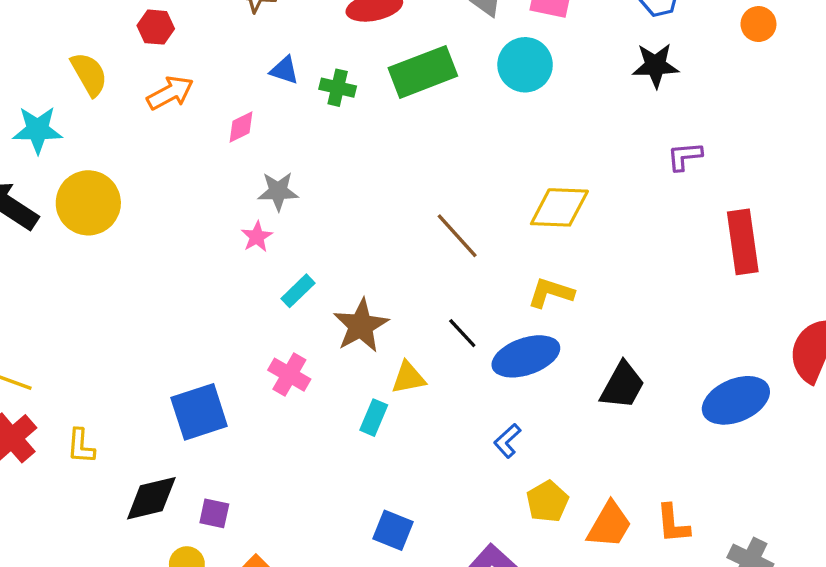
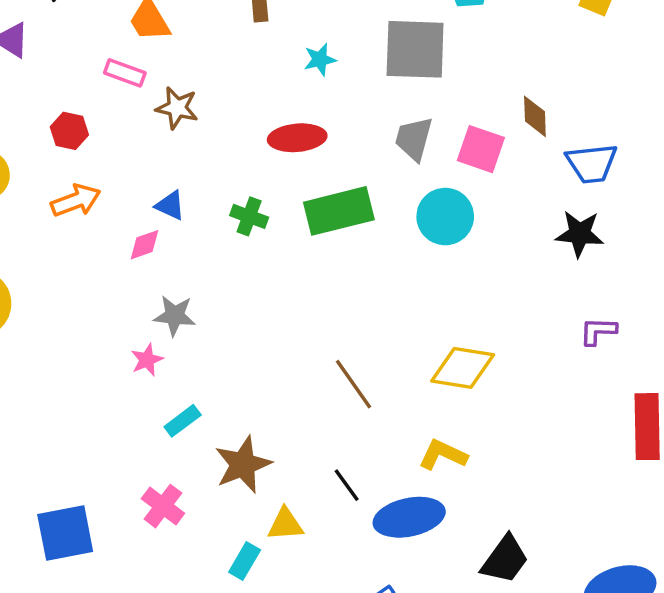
blue triangle: (284, 70) -> (170, 205), moved

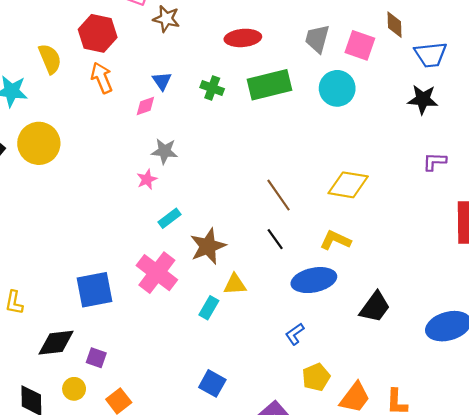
red hexagon: (69, 131) -> (98, 33), size x1.6
orange arrow: (76, 201) -> (102, 78), turned -92
blue triangle: (170, 205) -> (162, 81), turned 30
black line: (347, 485) -> (275, 239), moved
pink cross: (163, 506) -> (157, 273), size x1.5

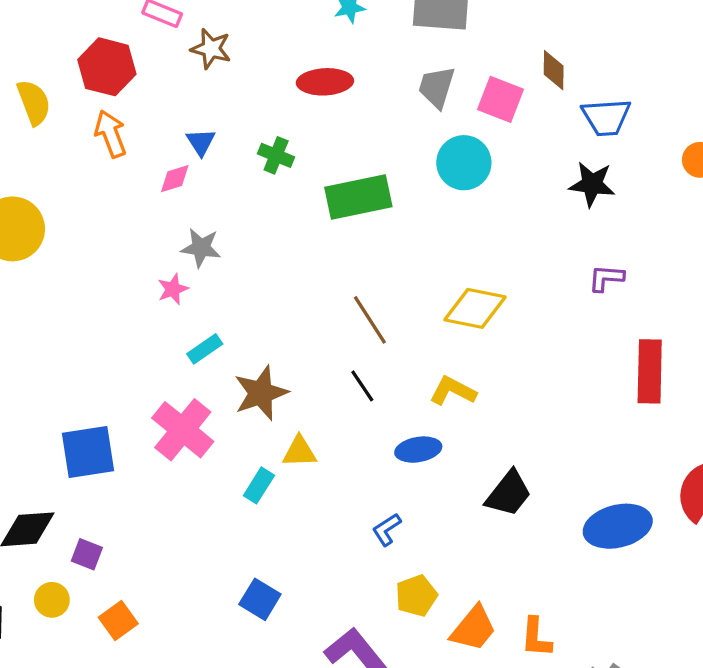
green rectangle: (269, 85) -> (358, 197), moved
blue ellipse: (314, 280) -> (418, 450), size x0.7

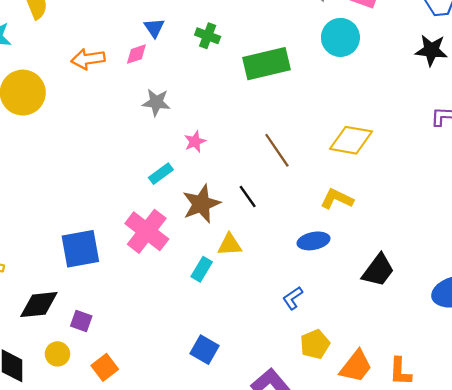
orange arrow: (111, 134) -> (88, 59), moved, turned -76
pink star: (173, 289) -> (195, 142), moved
black line: (362, 386) -> (248, 197), moved

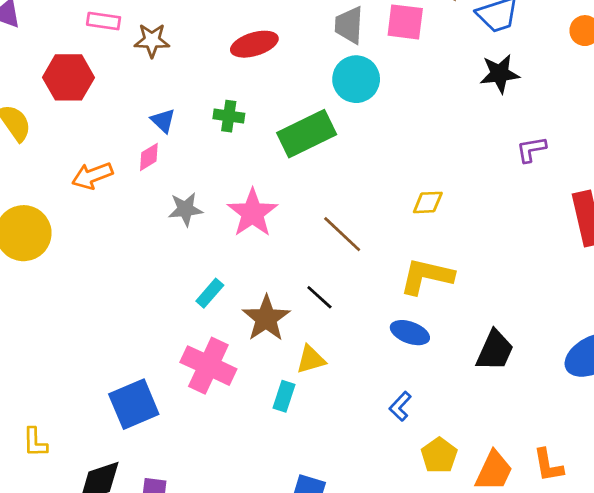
cyan circle: (340, 37) -> (356, 79), moved
yellow diamond: (351, 140) -> (428, 202), size x0.6
pink star: (195, 142) -> (252, 213), moved, size x1.8
yellow L-shape: (337, 199) -> (427, 276), size x1.4
blue ellipse: (314, 241) -> (410, 333), turned 44

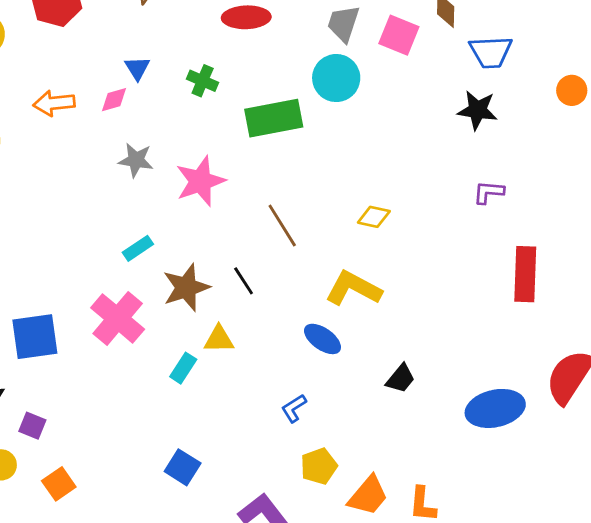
black trapezoid: (495, 350) -> (401, 378), size x0.7

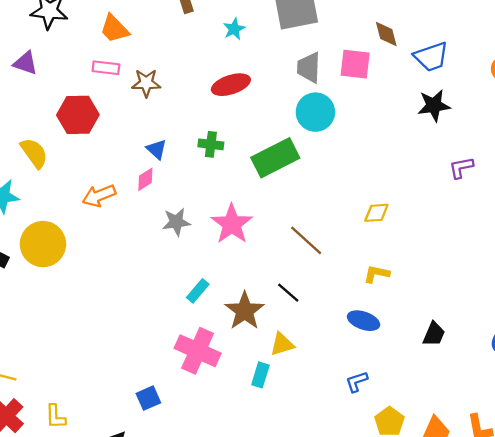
yellow L-shape: (353, 288) -> (376, 274), size x0.6
blue square: (35, 337) -> (148, 398), moved, size x0.6
blue L-shape: (294, 408) -> (357, 382), turned 30

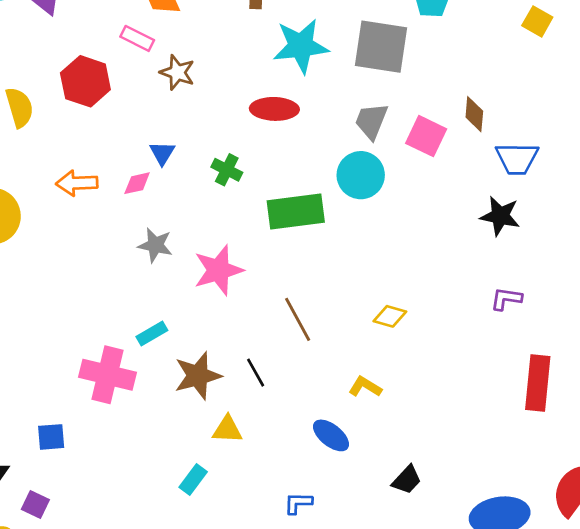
cyan star: (234, 29) -> (301, 46), size x2.0
pink cross: (198, 351) -> (108, 375), moved, turned -30
cyan rectangle: (260, 375) -> (193, 480), moved

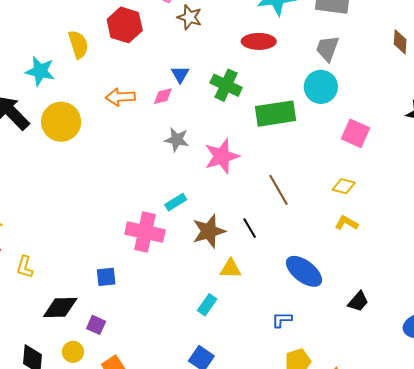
pink square: (426, 136) -> (355, 133), moved
green cross: (227, 170) -> (226, 85), size x1.4
yellow L-shape: (365, 387) -> (346, 223), moved
blue ellipse: (331, 435) -> (304, 271), size x1.4

